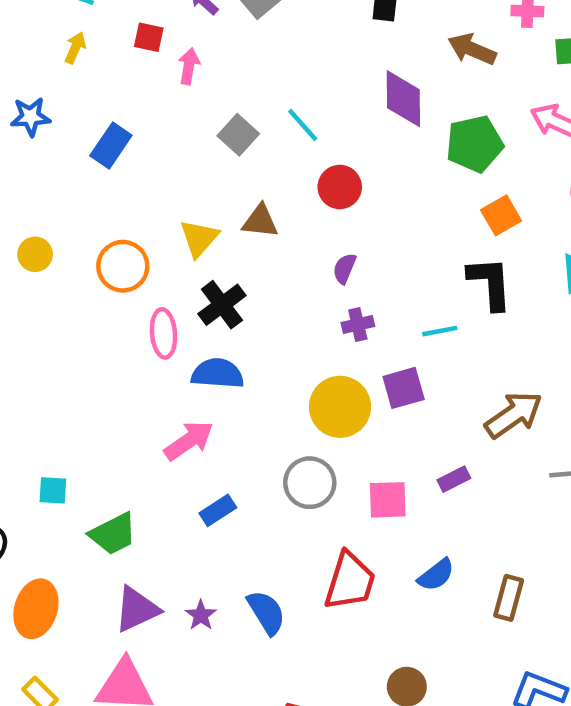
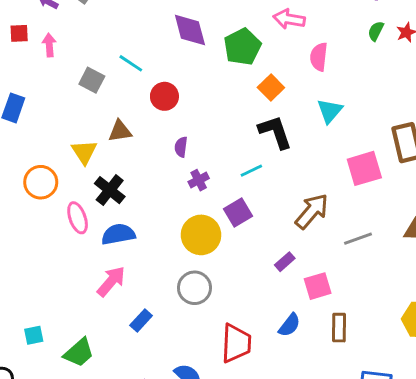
pink square: (388, 500) -> (318, 286), moved

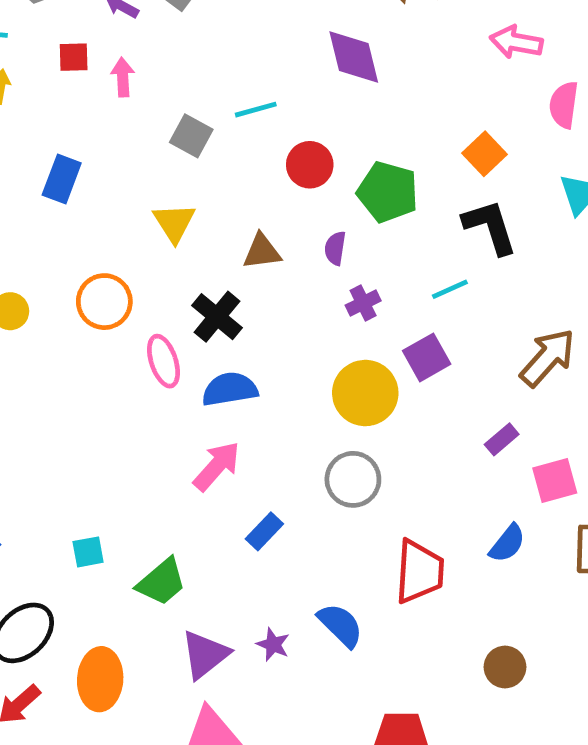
green pentagon: (242, 47) -> (388, 192), moved, turned -30
cyan line: (131, 63) -> (256, 110), turned -50
brown triangle: (120, 131) -> (262, 251), moved
yellow triangle: (84, 152) -> (174, 223), moved

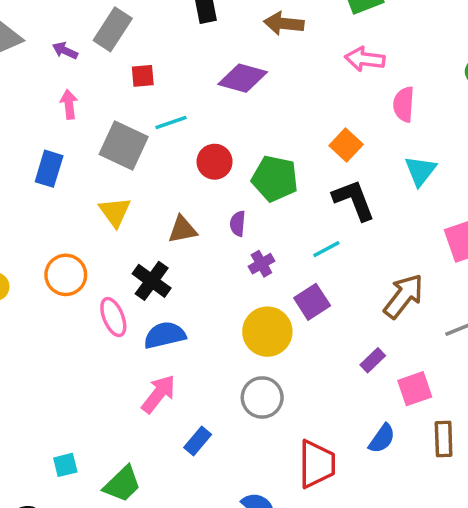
red square: (74, 57) -> (143, 76), moved
purple diamond: (354, 57) -> (243, 78), turned -57
gray square: (191, 136) -> (124, 145), size x1.5
blue rectangle: (62, 179) -> (49, 169), moved

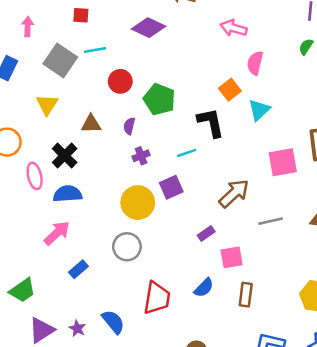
orange square: (346, 145) -> (230, 90), moved

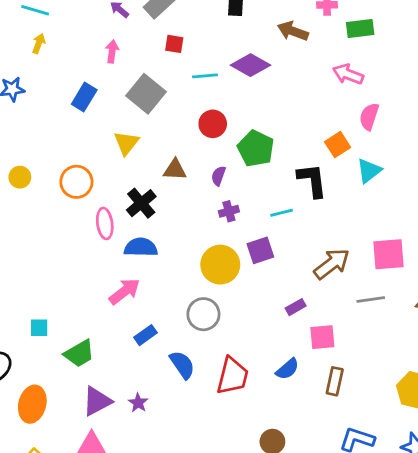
cyan line: (95, 50) -> (205, 76), moved
pink square: (283, 162) -> (388, 254), moved
blue semicircle: (113, 322) -> (182, 365), moved

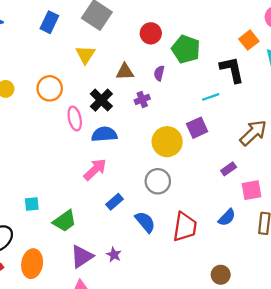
purple cross: (229, 211) -> (142, 99), moved

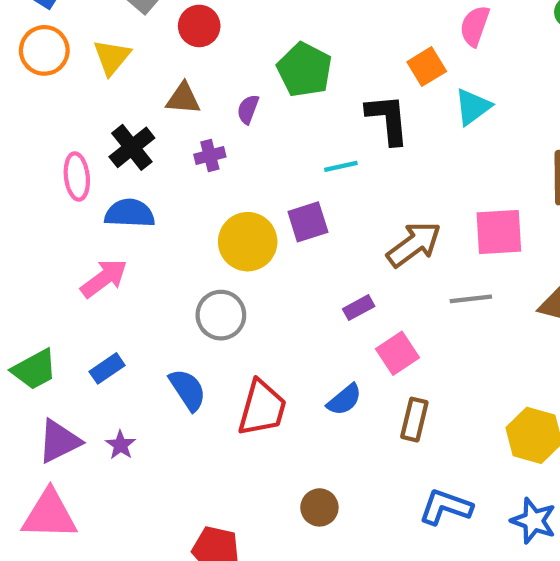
red circle: (151, 33) -> (199, 26), moved
orange circle: (50, 88) -> (44, 50), moved
pink square: (251, 190) -> (397, 353), turned -30
blue rectangle: (115, 202) -> (107, 368), moved

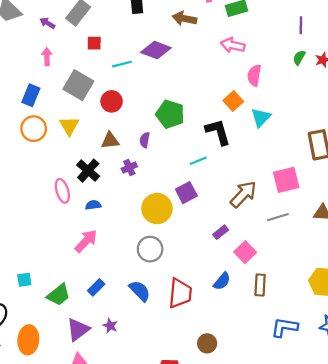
blue semicircle: (130, 213) -> (93, 205), size x0.6
brown circle: (319, 507) -> (207, 343), moved

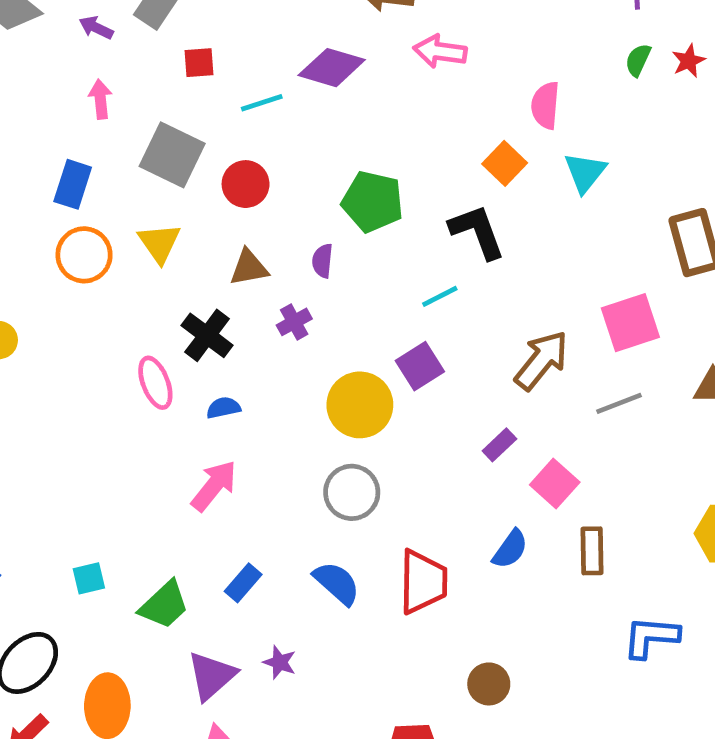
pink arrow: (233, 45) -> (440, 51), moved
cyan triangle: (261, 118) -> (585, 172), moved

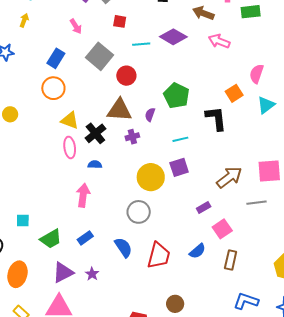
pink arrow: (100, 99) -> (76, 26), turned 140
yellow triangle: (159, 243) -> (70, 120), moved, turned -48
brown triangle: (249, 268) -> (119, 110), size x1.5
cyan line: (440, 296) -> (180, 139), moved
pink arrow: (214, 486) -> (83, 195), turned -45

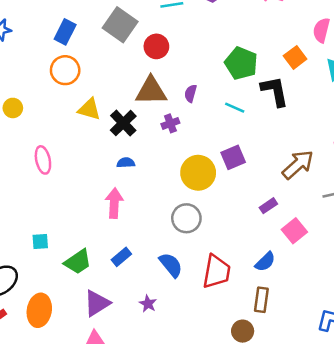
green pentagon: (176, 96) -> (241, 63), moved
cyan line: (180, 139) -> (235, 108), moved, turned 42
pink ellipse: (70, 147) -> (43, 160), moved
brown rectangle: (231, 260) -> (261, 300), moved
purple star: (92, 274) -> (148, 304), moved

